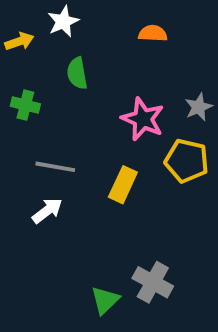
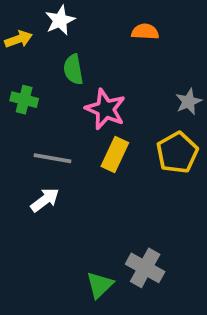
pink star: (143, 119) -> (105, 109), moved
yellow pentagon: (187, 161) -> (177, 153), turned 30
yellow rectangle: (123, 185) -> (115, 154), moved

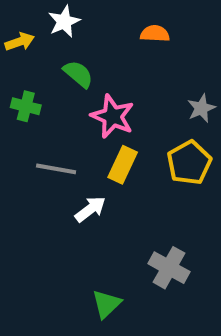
green semicircle: (73, 69) -> (78, 74), turned 140
white arrow: (45, 200) -> (90, 209), moved
gray cross: (145, 268) -> (169, 268), moved

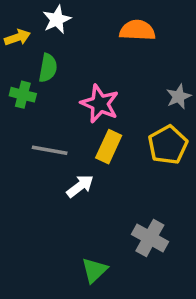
orange semicircle: (155, 34) -> (137, 30), size x1.4
green semicircle: (78, 74) -> (48, 68), moved, turned 60

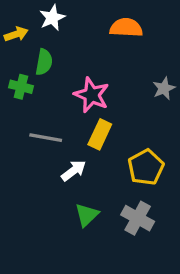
yellow pentagon: (168, 145) -> (146, 167), moved
green triangle: (94, 270) -> (87, 215), moved

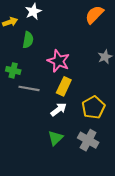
orange semicircle: (126, 28) -> (94, 15), moved, turned -48
green cross: (21, 87) -> (13, 70), moved
white arrow: (74, 171) -> (59, 110), moved

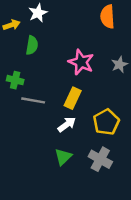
orange semicircle: (94, 15) -> (107, 17), turned -48
pink star: (59, 61) -> (81, 62), moved

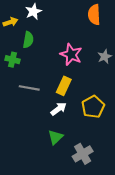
green cross: (15, 80) -> (12, 60), moved
gray cross: (100, 159) -> (83, 154), moved, turned 30

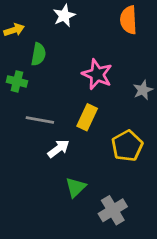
white star: (33, 12) -> (64, 16), moved
gray star: (105, 57) -> (143, 90), moved
white arrow: (59, 109) -> (58, 149), moved

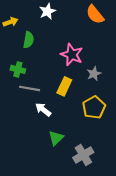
orange semicircle: (129, 20) -> (95, 15), turned -36
green cross: (17, 81) -> (18, 69), moved
gray star: (143, 90) -> (94, 74), moved
white arrow: (58, 149) -> (43, 110), turned -105

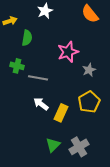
pink star: (72, 55) -> (68, 52), turned 30
yellow rectangle: (64, 86) -> (61, 113), moved
gray line: (29, 88) -> (38, 78), moved
green triangle: (56, 138) -> (53, 145), moved

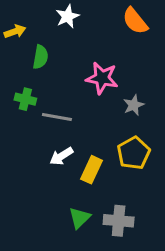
pink star: (68, 52) -> (102, 78), turned 30
white arrow: (41, 104) -> (61, 156), turned -70
gray cross: (79, 147) -> (119, 221), turned 36

